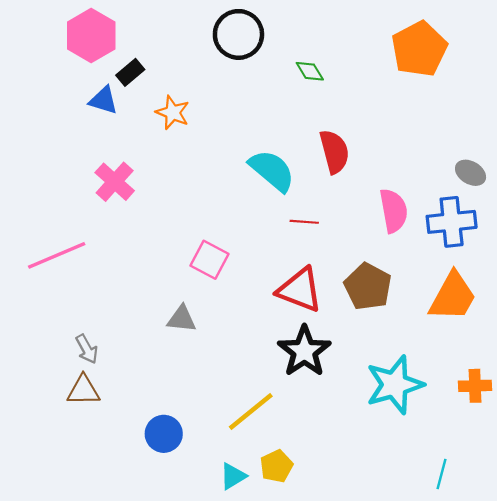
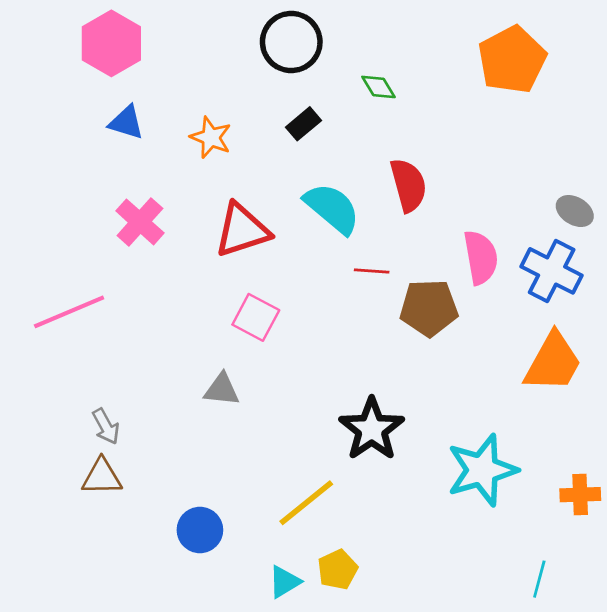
black rectangle: (130, 72) -> (304, 124), moved
blue cross: (452, 222) -> (552, 271), turned 33
brown pentagon: (368, 287) -> (429, 308), moved, turned -30
red triangle: (300, 290) -> (242, 230), moved, turned -39
orange cross: (475, 386) -> (580, 495), moved

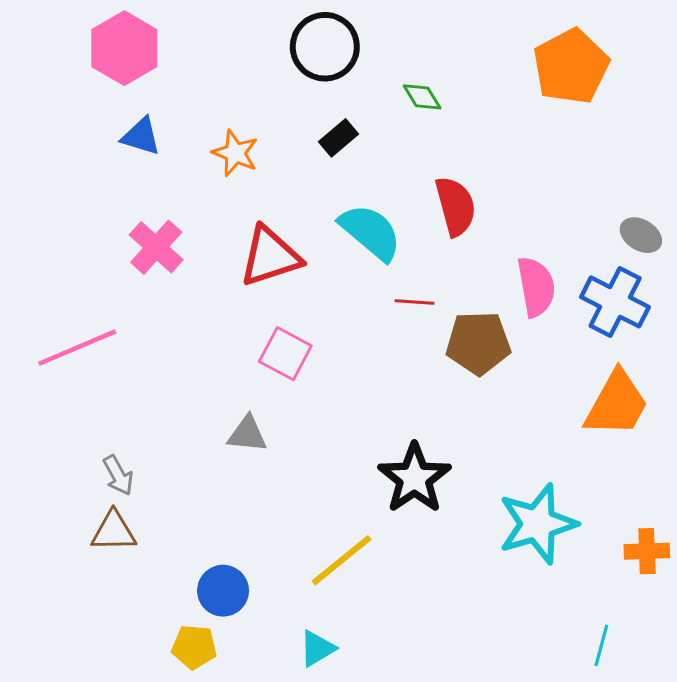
yellow pentagon: (338, 570) -> (194, 647), moved, turned 30

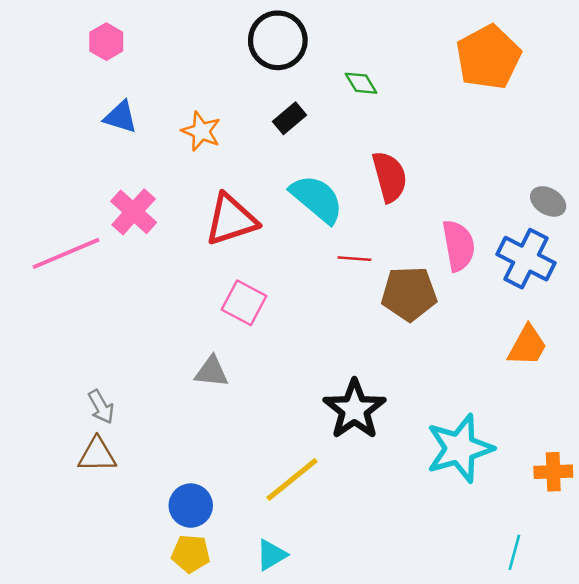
pink hexagon: (124, 48) -> (106, 42), size x0.6
pink line: (77, 348) -> (66, 253), moved
orange trapezoid: (617, 404) -> (527, 346), size x0.7
yellow pentagon: (194, 647) -> (191, 554), moved

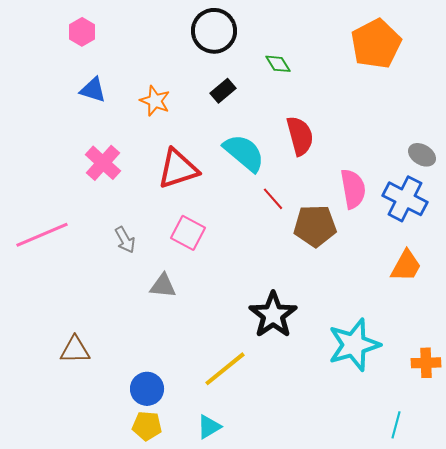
pink line: (66, 253) -> (42, 235), moved
red line: (354, 259) -> (273, 199), turned 45
gray arrow: (101, 407) -> (125, 240), moved

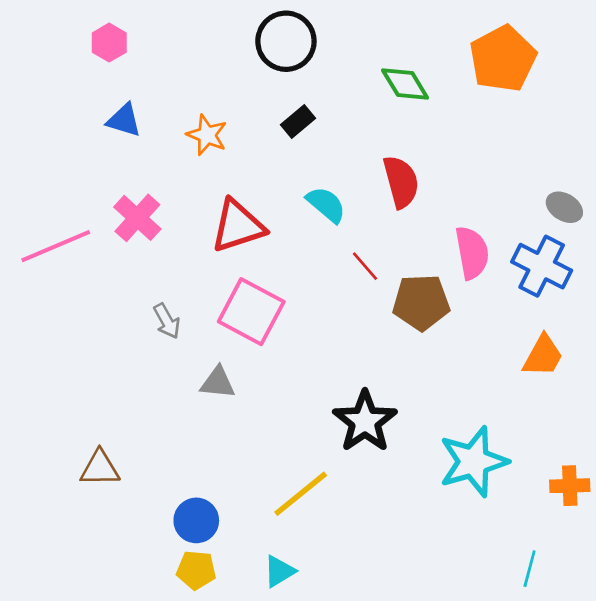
green diamond: (278, 64) -> (405, 84), moved, size x1.4
cyan semicircle: (244, 153) -> (326, 205), size x0.7
pink square: (188, 233) -> (251, 312), size x1.4
pink line: (42, 235) -> (56, 246), moved

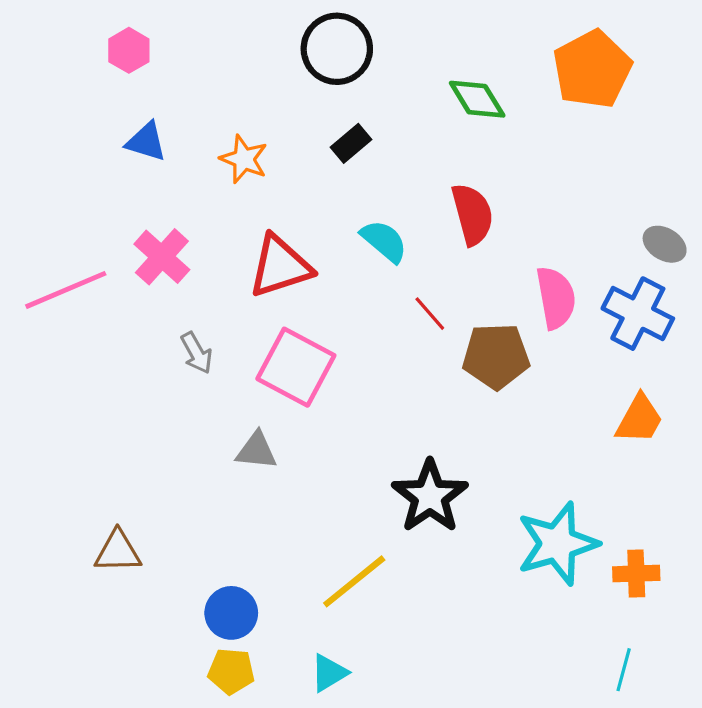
gray arrow: (167, 321) -> (197, 353), moved
orange cross: (570, 486) -> (636, 574), moved

